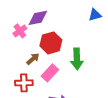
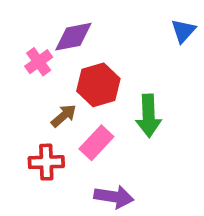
blue triangle: (95, 15) -> (183, 31), turned -32

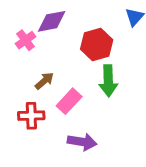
red hexagon: (98, 85) -> (97, 45), moved

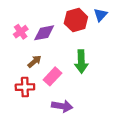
purple diamond: (52, 21) -> (44, 33), moved
red hexagon: (97, 45) -> (76, 20), moved

